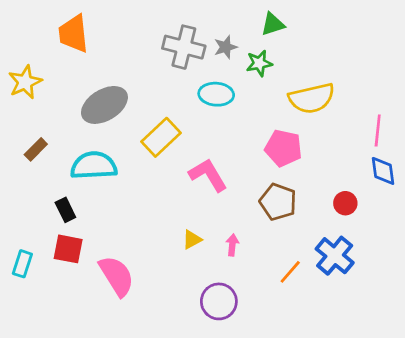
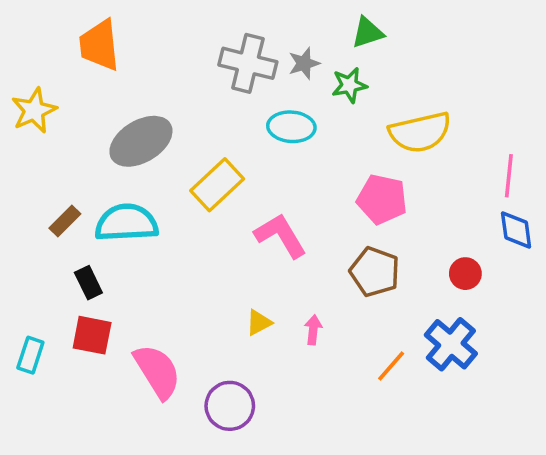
brown rectangle: (36, 149) -> (65, 221), moved
purple circle: (219, 301) -> (230, 406), moved

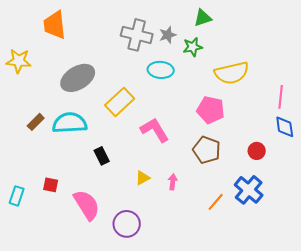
yellow star: (34, 110) -> (19, 61), turned 30
black rectangle: (88, 283) -> (102, 156), moved
red square: (92, 335) -> (51, 185), size x0.7

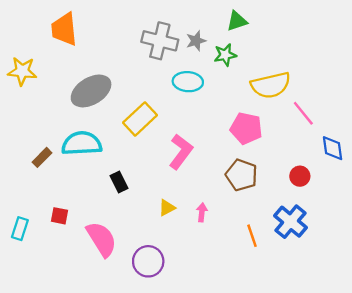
pink line: (281, 97) -> (303, 113), moved, turned -45
brown rectangle: (36, 122) -> (42, 157), moved
pink L-shape: (155, 130) -> (181, 152), turned 68
orange line: (216, 202) -> (252, 236), turned -60

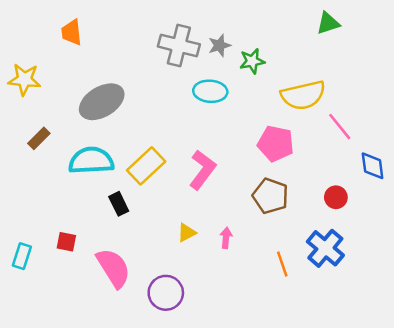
green triangle: (237, 21) -> (328, 23), moved
orange trapezoid: (64, 29) -> (72, 32), size x0.7
yellow rectangle: (140, 119) -> (146, 166), moved
brown rectangle: (42, 157) -> (39, 138), moved
black rectangle: (119, 182) -> (119, 204), moved

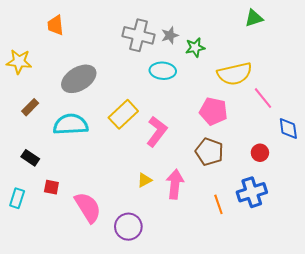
yellow rectangle: (146, 166) -> (123, 114), moved
black rectangle: (119, 204) -> (30, 158), moved, turned -30
pink arrow: (226, 238) -> (175, 184), size x1.8
blue cross: (325, 248) -> (252, 192), turned 32

